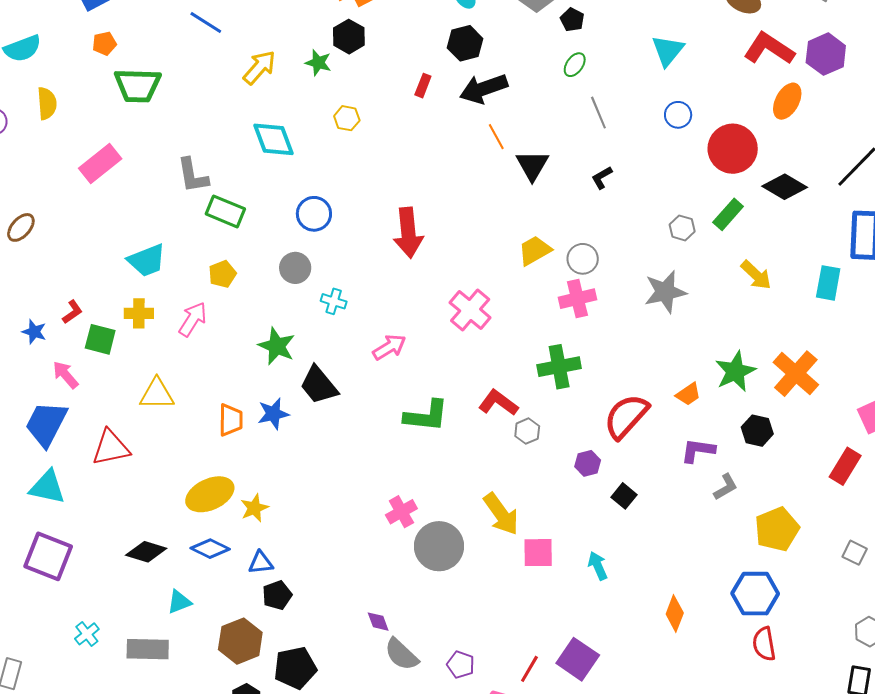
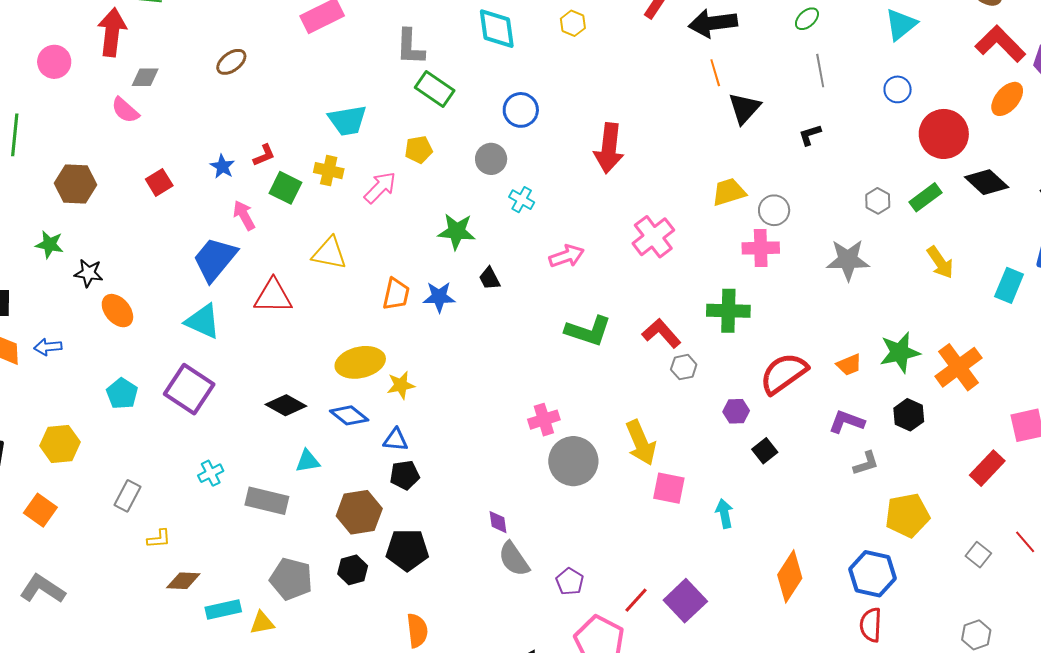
green star: (277, 346) -> (457, 231), turned -30
black trapezoid: (319, 385) -> (489, 278), size x0.6
orange diamond: (675, 614) -> (790, 576), size x1.4

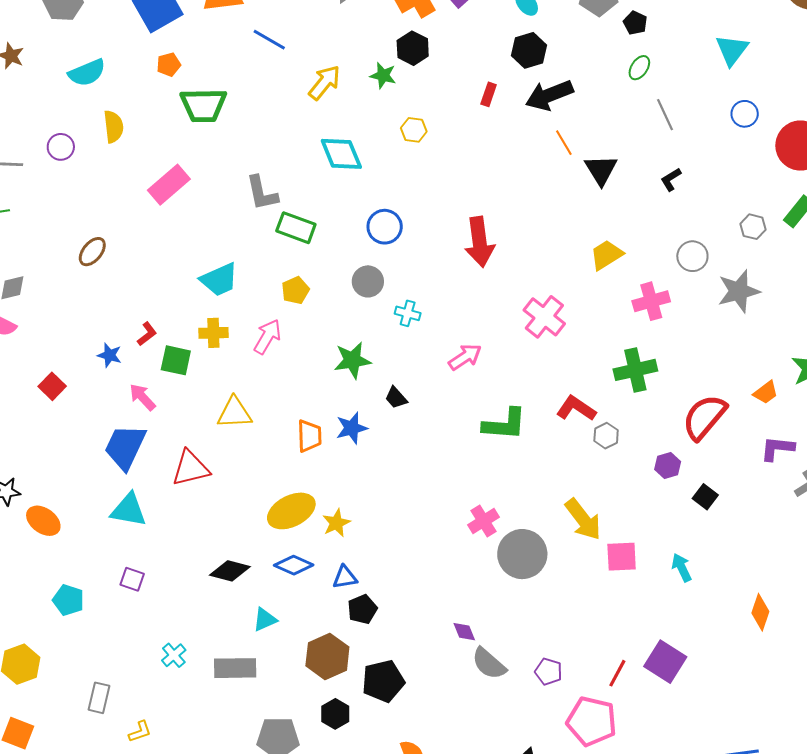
gray circle: (774, 210) -> (692, 256), moved
purple square: (189, 389) -> (132, 579), size x0.5
orange diamond: (790, 576) -> (760, 612), size x0.7

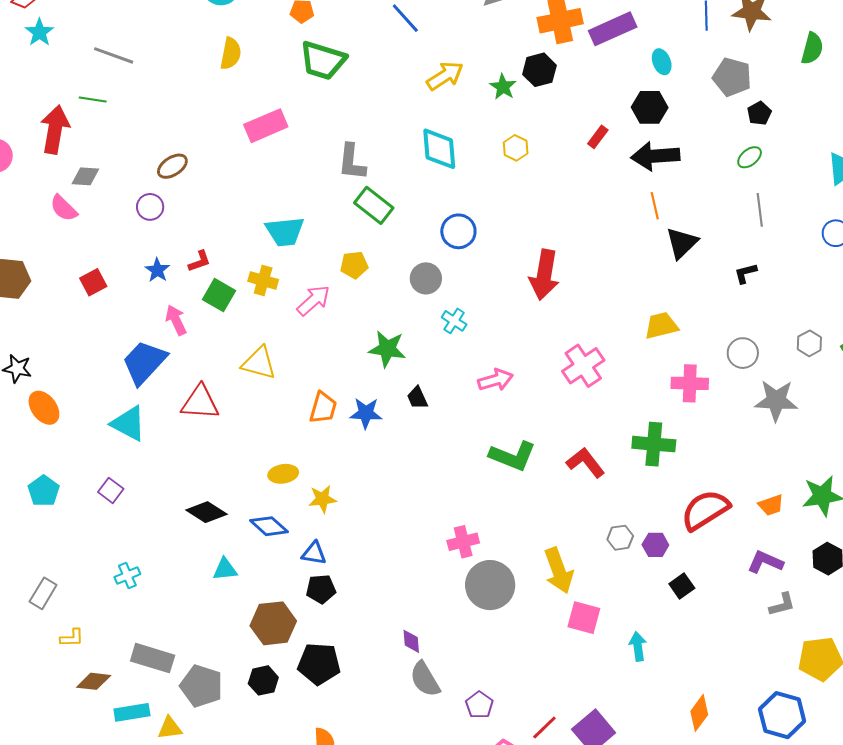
purple circle: (61, 147) -> (150, 207), moved
gray hexagon: (606, 436) -> (620, 538), moved
yellow ellipse: (291, 511) -> (283, 474), size x0.6
gray rectangle: (235, 668) -> (153, 658), moved

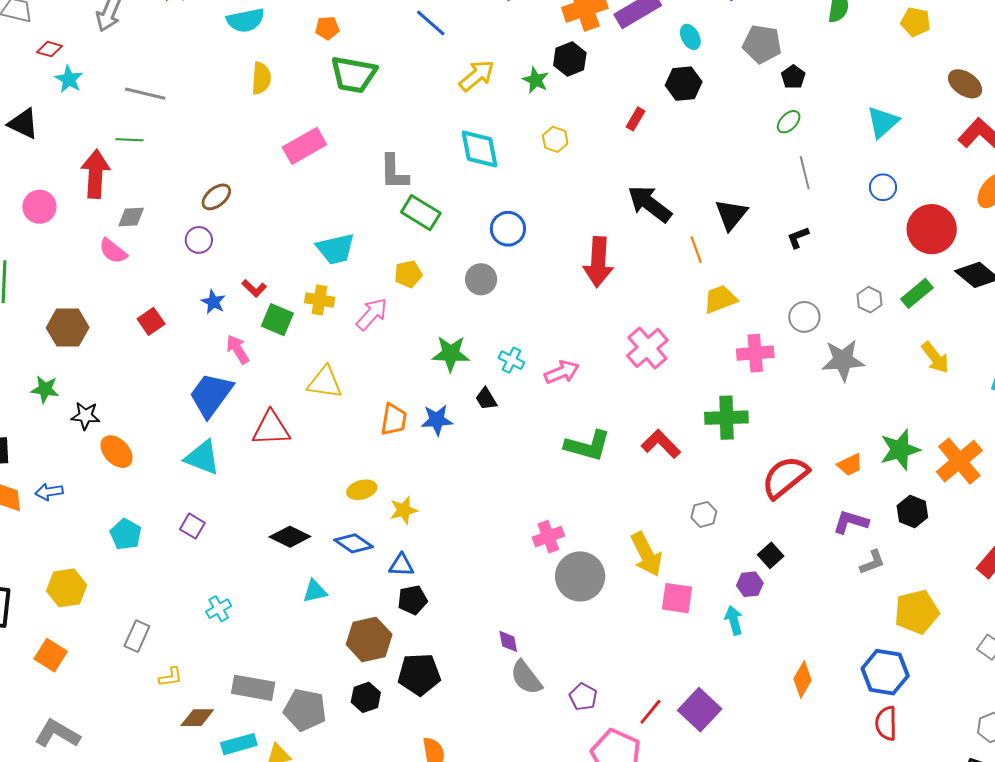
black arrow: (655, 156) -> (650, 204), moved, turned 48
orange line: (655, 206) -> (696, 250), moved
red L-shape: (199, 261) -> (254, 288), turned 70
cyan cross: (454, 321) -> (511, 360), moved
purple hexagon: (655, 545) -> (750, 584), moved

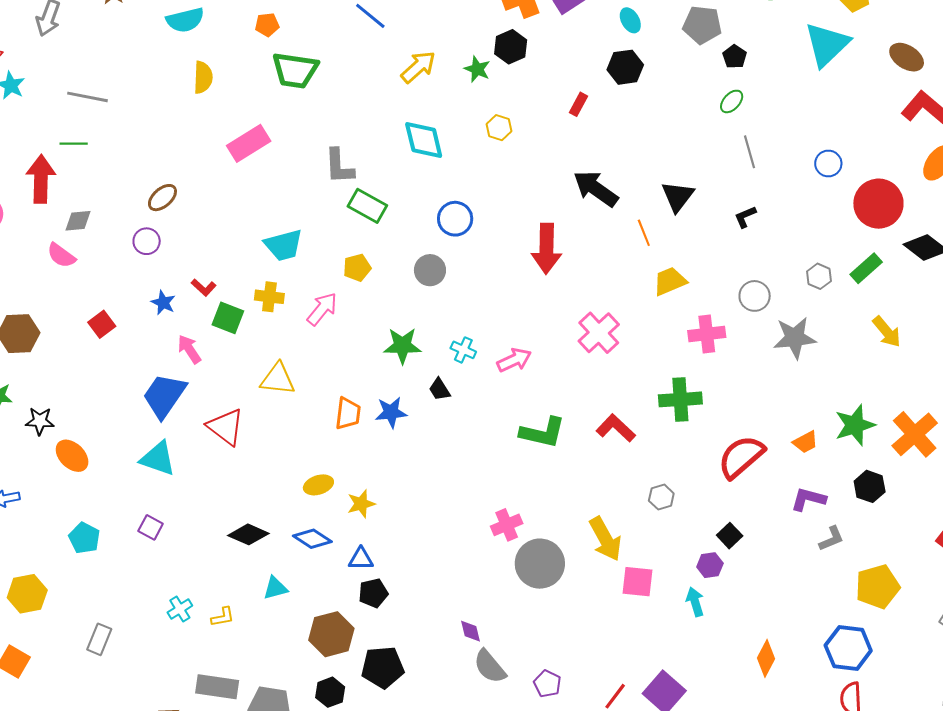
cyan triangle: (883, 122) -> (827, 44), moved, size x1.4
red triangle: (271, 428) -> (226, 427), turned 42
yellow L-shape: (171, 677) -> (223, 617), moved

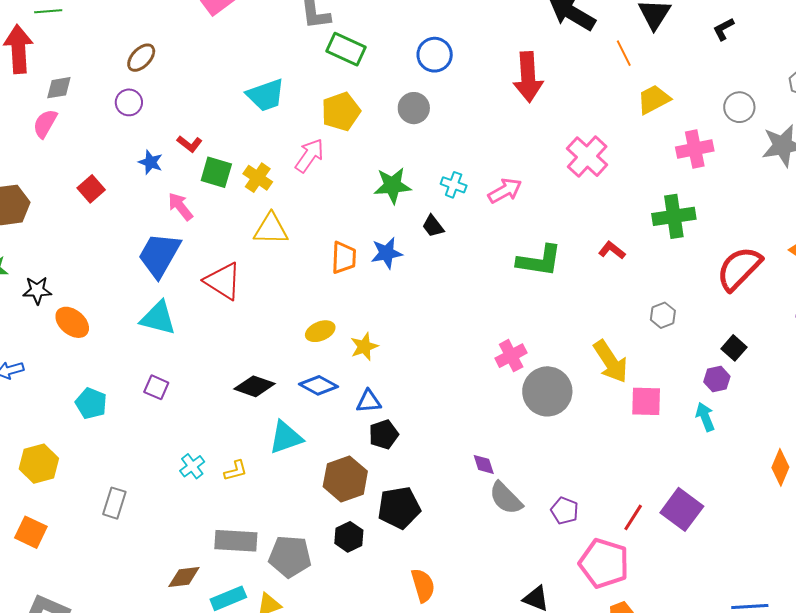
pink semicircle: (61, 255) -> (45, 124), turned 88
yellow pentagon: (357, 268) -> (341, 112), size x1.4
yellow cross: (269, 297) -> (258, 178), moved, turned 32
red L-shape: (616, 428) -> (612, 250), size x0.7
cyan triangle: (275, 588) -> (286, 437), size x1.4

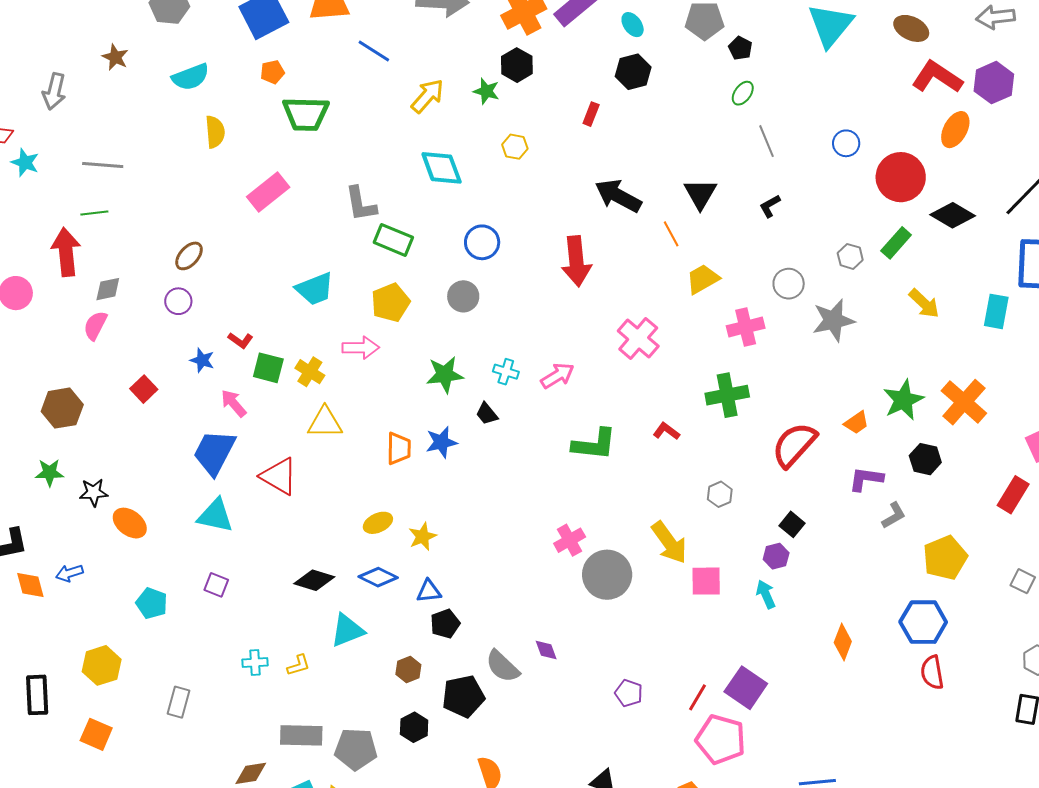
pink arrow: (309, 156) -> (361, 348), turned 57
cyan cross: (192, 466) -> (255, 662), turned 35
brown hexagon: (345, 479) -> (408, 670), size x0.6
gray semicircle: (506, 498) -> (503, 666), moved
pink pentagon: (604, 563) -> (721, 739), moved

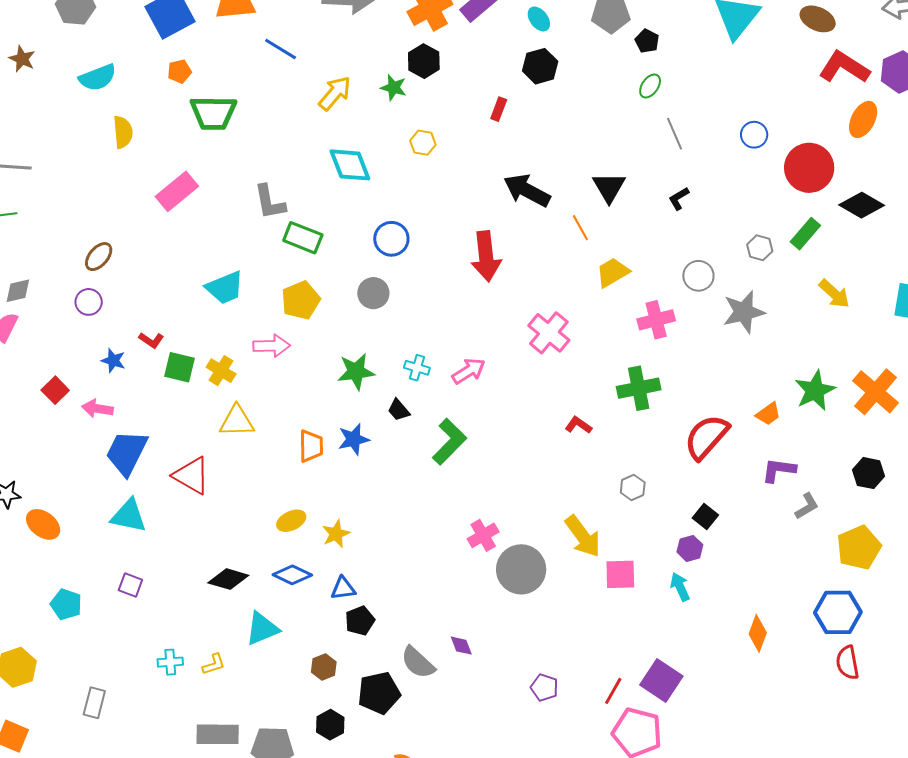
pink arrow: (234, 403) -> (98, 409), moved, turned -40
green L-shape: (594, 444) -> (449, 442), moved, turned -51
black hexagon: (925, 459) -> (869, 473), moved

